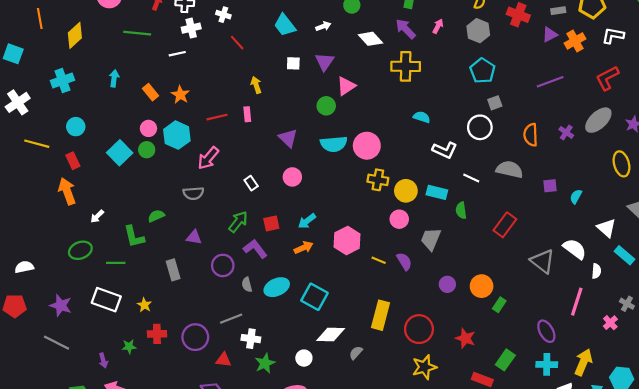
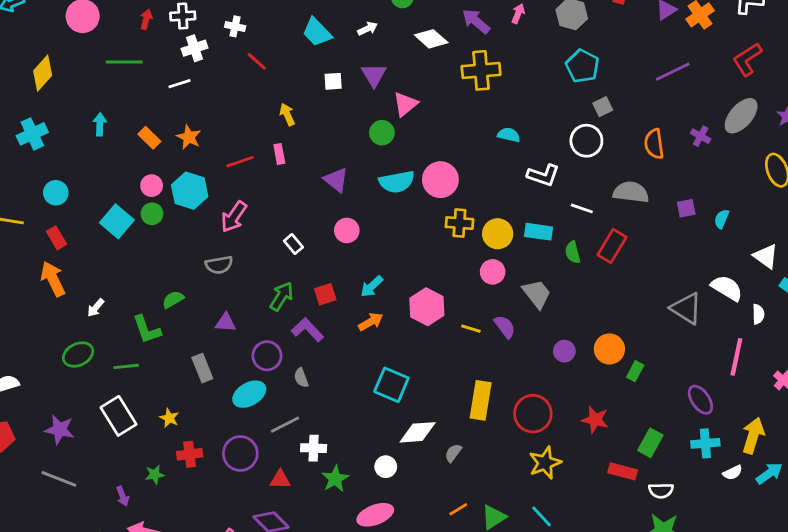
red rectangle: (505, 225) -> (612, 246), moved
gray trapezoid: (431, 239) -> (537, 294), turned 125
cyan ellipse: (277, 287) -> (249, 394), moved
white rectangle: (106, 300) -> (119, 416), turned 44

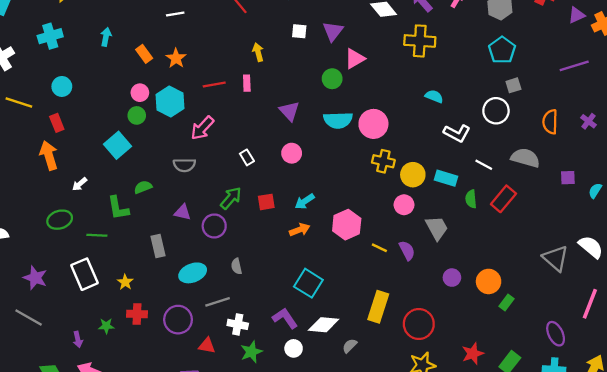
cyan square: (117, 221) -> (117, 145), moved
purple L-shape: (307, 330) -> (285, 318), moved
purple circle: (267, 356) -> (214, 226), moved
red star: (595, 420) -> (473, 354), moved, turned 30

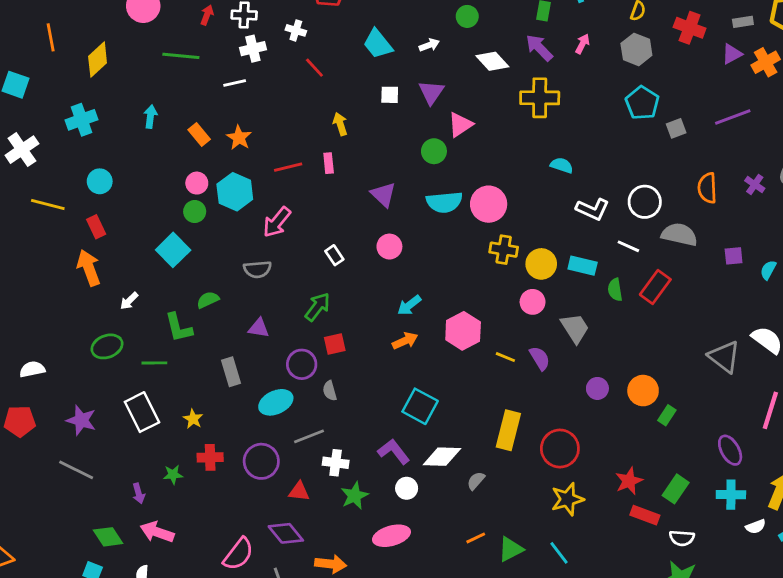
gray square: (513, 85) -> (676, 128), moved
white circle: (496, 111) -> (645, 202), moved
red square: (266, 202) -> (335, 344), moved
purple circle: (214, 226) -> (302, 364), moved

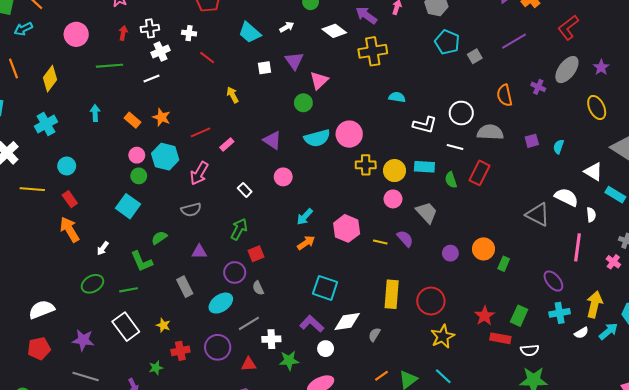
pink rectangle: (329, 163) -> (227, 145), moved, turned 64
white semicircle: (32, 369) -> (42, 310), size x1.4
green star: (355, 496) -> (289, 360), turned 30

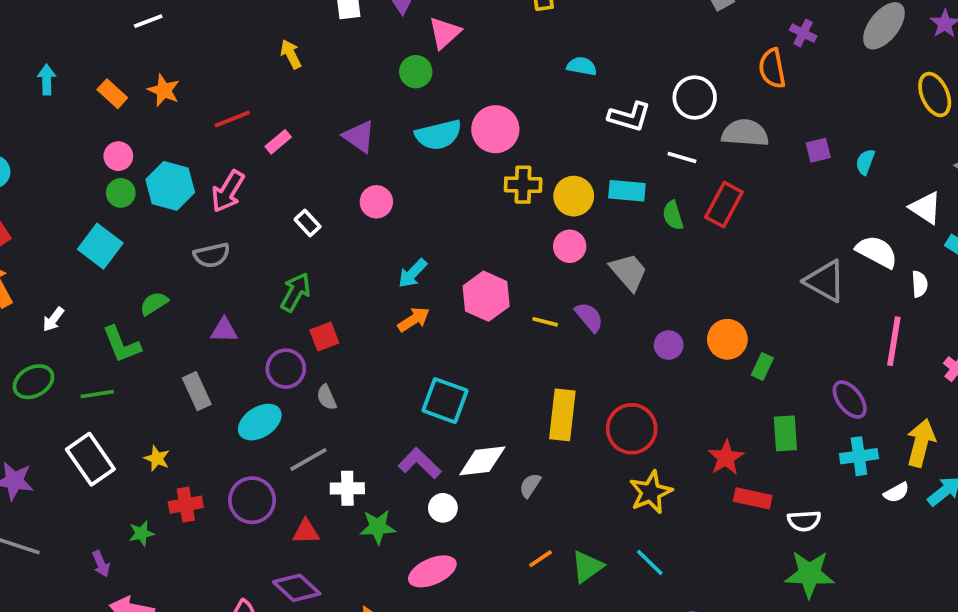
purple cross: (538, 87) -> (803, 33), moved
cyan hexagon: (165, 157) -> (170, 186), moved
green rectangle: (519, 316) -> (785, 433), moved, turned -30

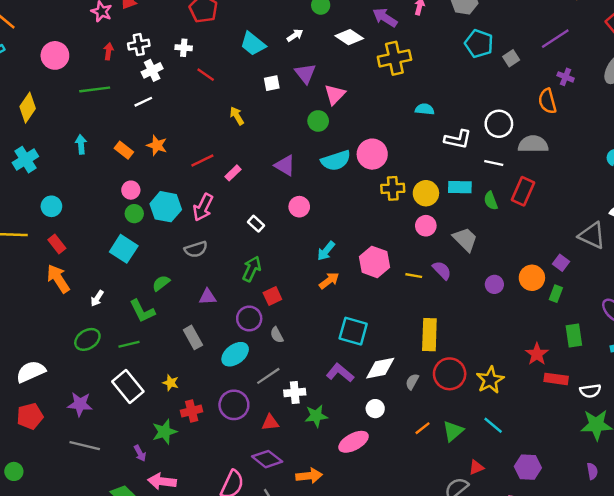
purple square: (818, 150) -> (561, 263), moved, turned -35
red circle: (632, 429) -> (450, 374), moved
white circle: (443, 508) -> (375, 409), moved
green star: (142, 533) -> (164, 432), size x1.5

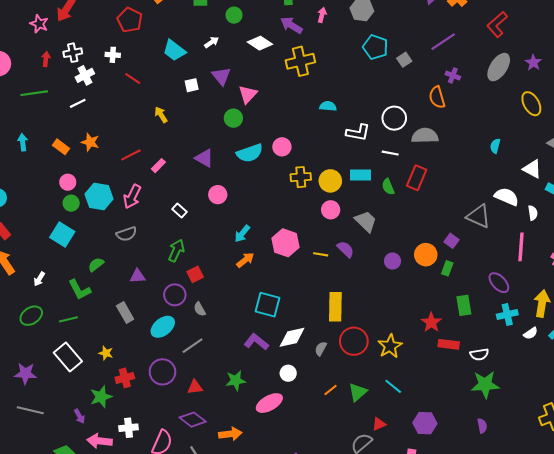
pink circle: (372, 154) -> (282, 147), size x0.7
white cross: (295, 393) -> (129, 428), moved

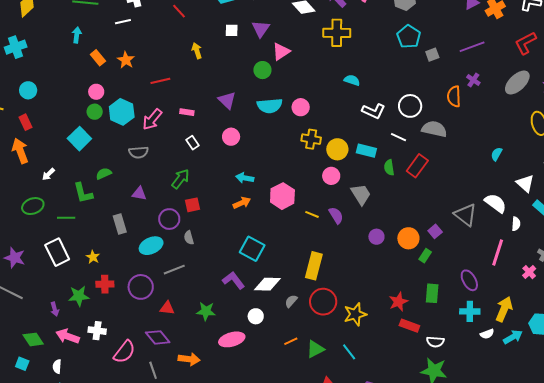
cyan arrow: (23, 142) -> (77, 35), moved
pink rectangle: (158, 166) -> (187, 112), moved, turned 40
cyan arrow: (242, 234) -> (245, 178), turned 48

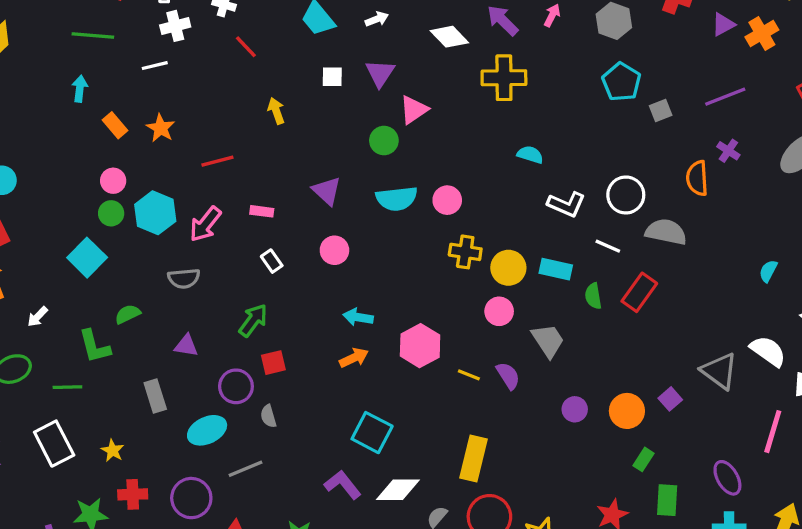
green rectangle: (425, 256) -> (644, 459), moved

